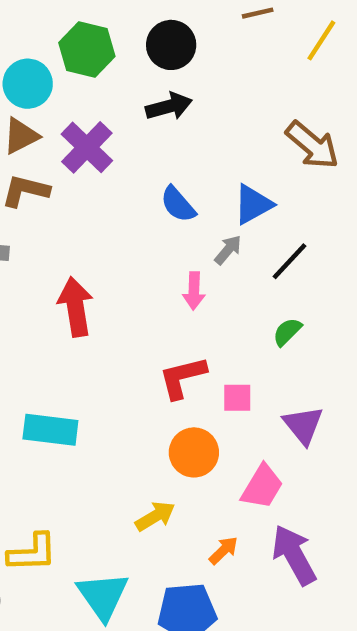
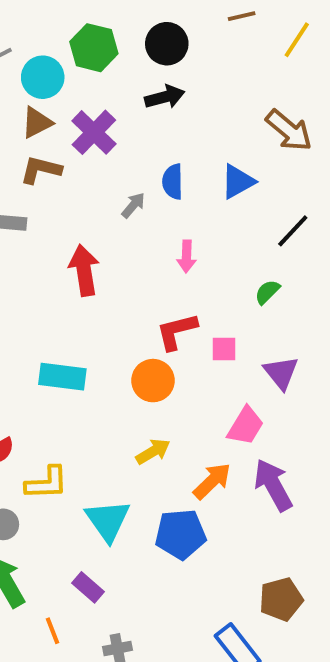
blue semicircle: (178, 204) -> (173, 182), turned 40
gray arrow: (228, 250) -> (133, 205), moved
black line: (290, 261) -> (293, 231), moved
orange circle: (194, 452) -> (153, 381), moved
orange arrow: (223, 550) -> (212, 481), size x1.5

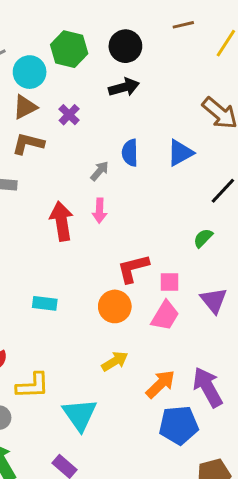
purple cross: (94, 132) -> (69, 115), size x0.6
pink arrow: (186, 256) -> (100, 211), moved
cyan rectangle: (62, 377) -> (45, 303), size x0.7
pink trapezoid: (246, 426) -> (165, 316), moved
blue pentagon: (181, 534) -> (179, 425), moved

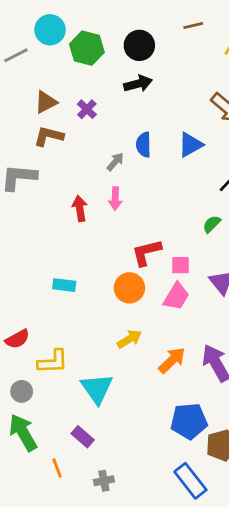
cyan circle: (30, 72) -> (50, 30), moved
red arrow: (62, 221) -> (80, 208), size x0.7
blue pentagon: (179, 425) -> (189, 421), moved

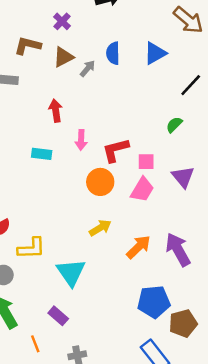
brown triangle: (46, 102) -> (63, 57), moved
pink arrow: (115, 199) -> (81, 140), moved
cyan rectangle: (64, 285) -> (42, 154), moved

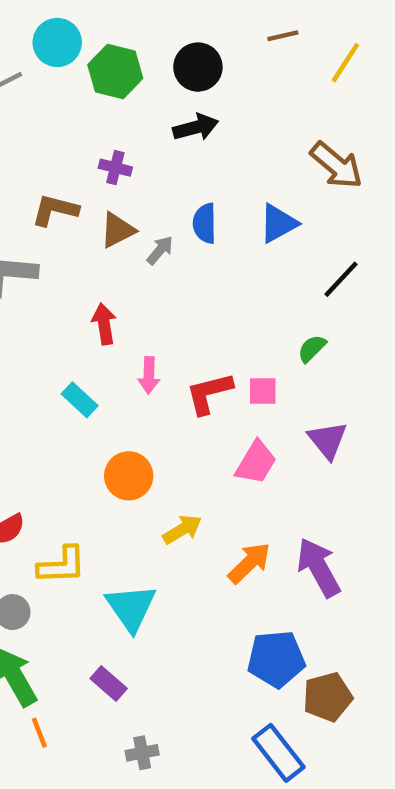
purple cross: (62, 21) -> (115, 168), turned -30
cyan rectangle: (42, 154) -> (80, 400), turned 36
pink square: (146, 162) -> (263, 391), moved
orange circle: (100, 182) -> (129, 476), moved
orange line: (35, 344) -> (39, 733), moved

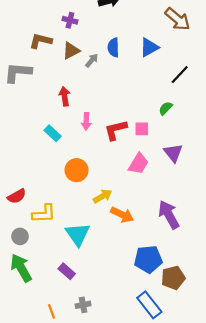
orange arrow: (249, 563) -> (122, 215), moved, turned 70
orange line: (39, 733) -> (52, 311), moved

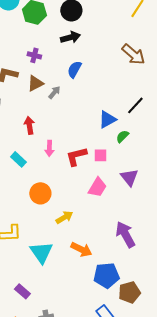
blue semicircle: (113, 47) -> (74, 69), moved, turned 30
blue triangle: (149, 47) -> (107, 119), moved
orange arrow: (122, 215) -> (81, 249), moved
purple rectangle: (67, 271) -> (22, 291), moved

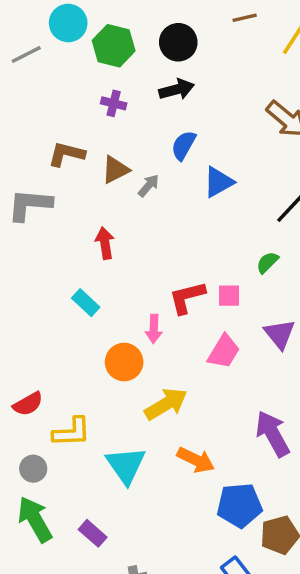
purple cross: (34, 55) -> (114, 103), moved
blue triangle: (107, 119) -> (218, 182), moved
pink arrow: (49, 148) -> (154, 329), moved
yellow arrow: (64, 217) -> (166, 404), size x1.4

